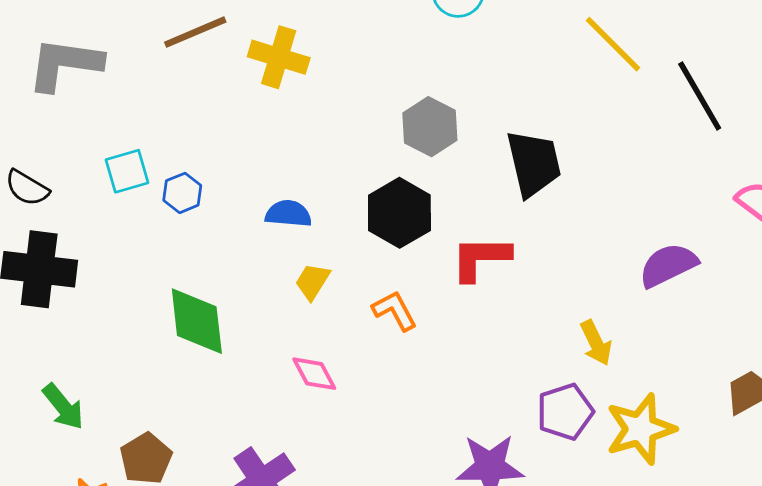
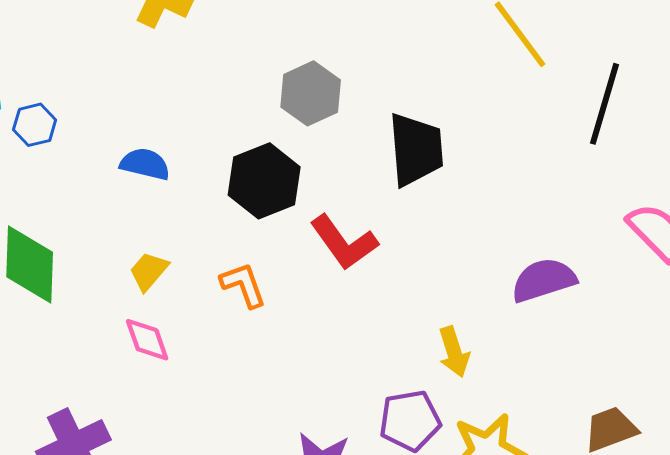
black line: (700, 96) -> (605, 104), turned 38
red L-shape: (481, 258) -> (344, 242), turned -134
yellow trapezoid: (312, 281) -> (149, 271), moved

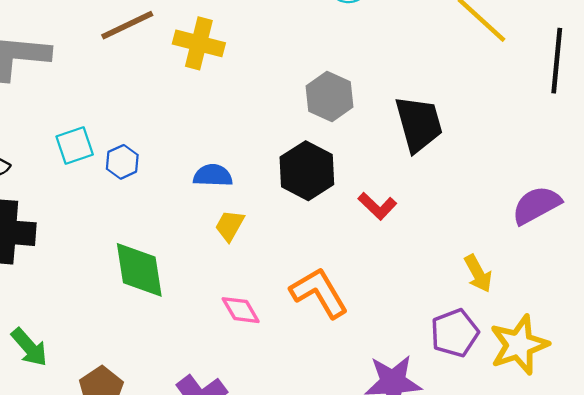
red L-shape: (344, 242) -> (377, 206), size x0.7
yellow trapezoid: (149, 271) -> (230, 226), moved
orange L-shape: (243, 285) -> (319, 293), moved, size x1.5

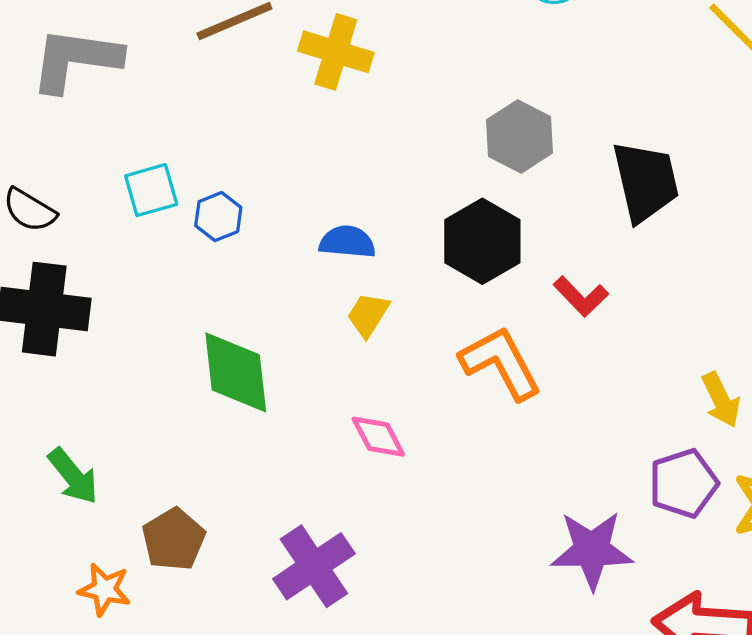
orange L-shape: (319, 293) -> (501, 363), moved

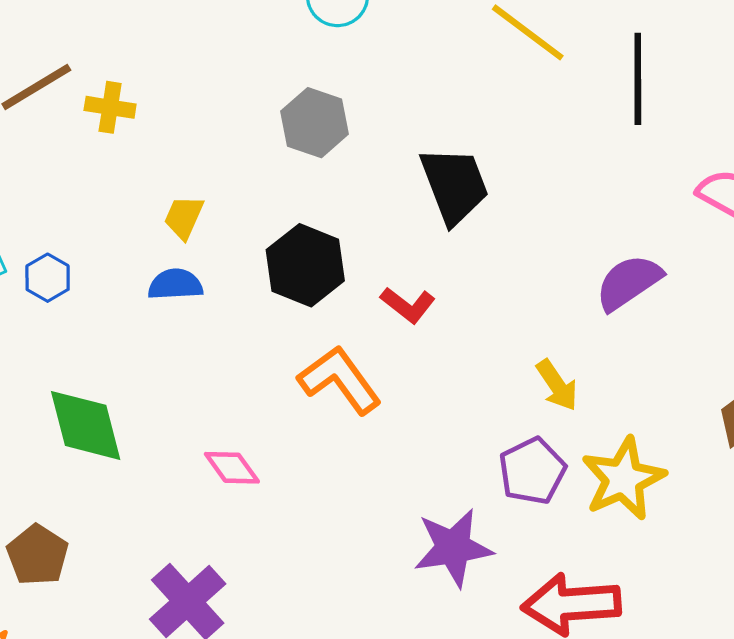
yellow cross: (336, 52) -> (110, 107), moved, size x0.7
gray hexagon: (520, 136) -> (315, 123), moved
yellow trapezoid: (368, 315) -> (184, 217), moved
brown pentagon: (174, 539) -> (37, 555), moved

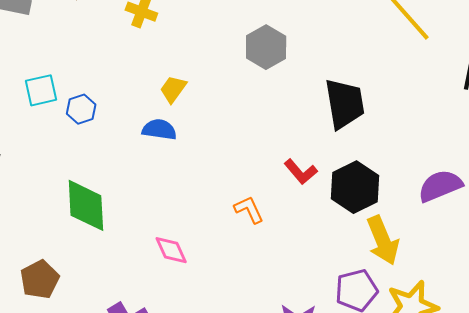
black hexagon: (305, 265) -> (355, 187), moved
orange L-shape: (340, 380) -> (249, 210), size x0.6
yellow arrow: (557, 385) -> (383, 240), size x1.4

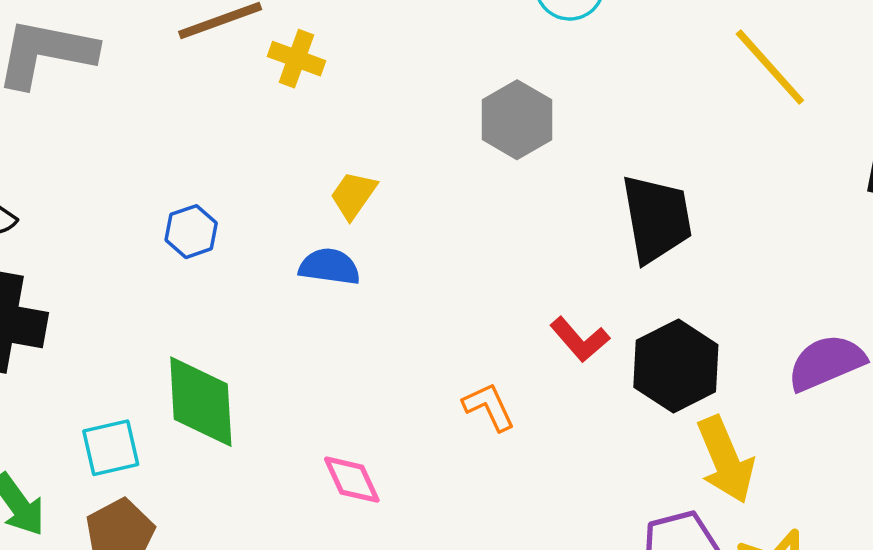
cyan square: (41, 90) -> (111, 448), moved

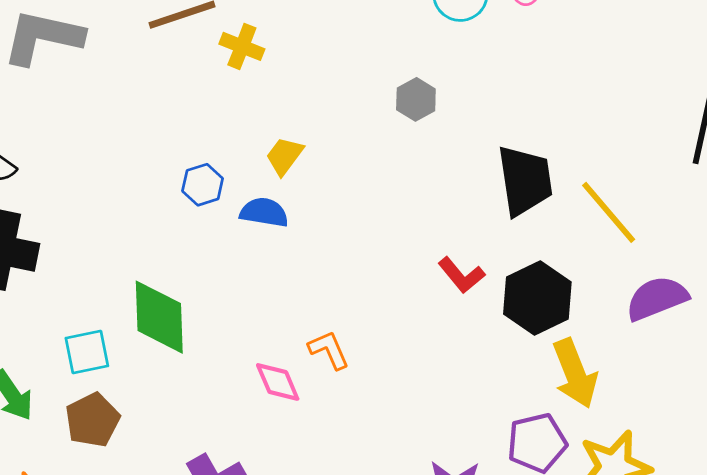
yellow line: (770, 67) -> (609, 212), moved
gray hexagon: (517, 120) -> (416, 99), size x0.7
blue hexagon: (191, 232) -> (203, 185), moved
orange L-shape: (489, 407) -> (329, 350), moved

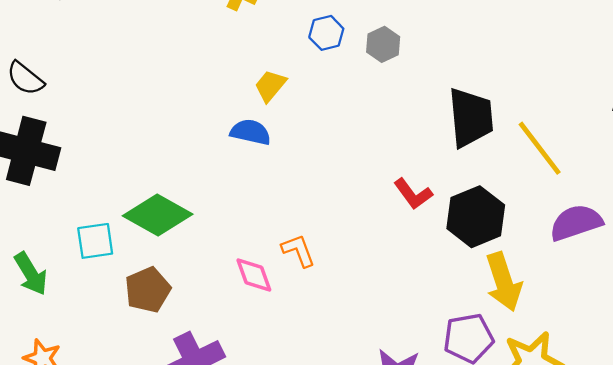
blue hexagon: (203, 185) -> (326, 33), moved
green diamond: (159, 317) -> (158, 215), turned -62
brown pentagon: (93, 420) -> (148, 290), moved

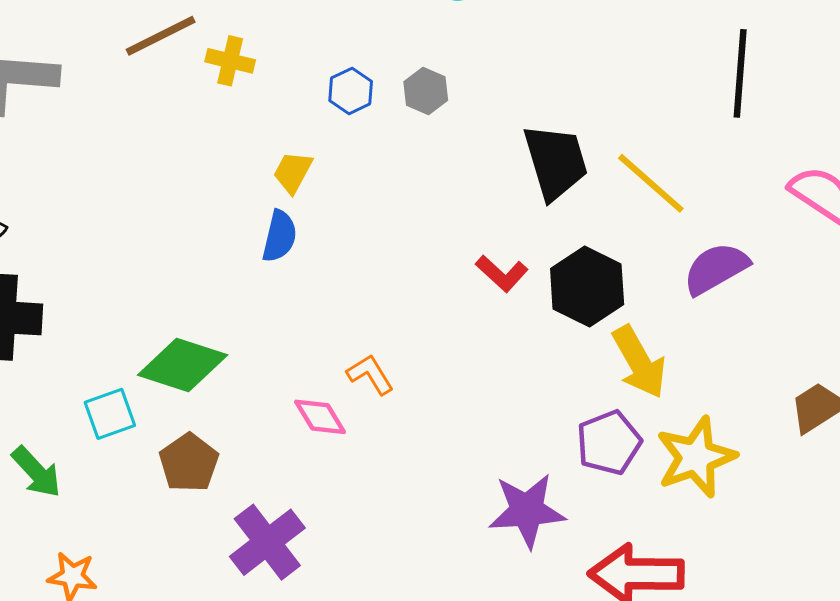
blue semicircle: (251, 132) -> (280, 236), turned 102

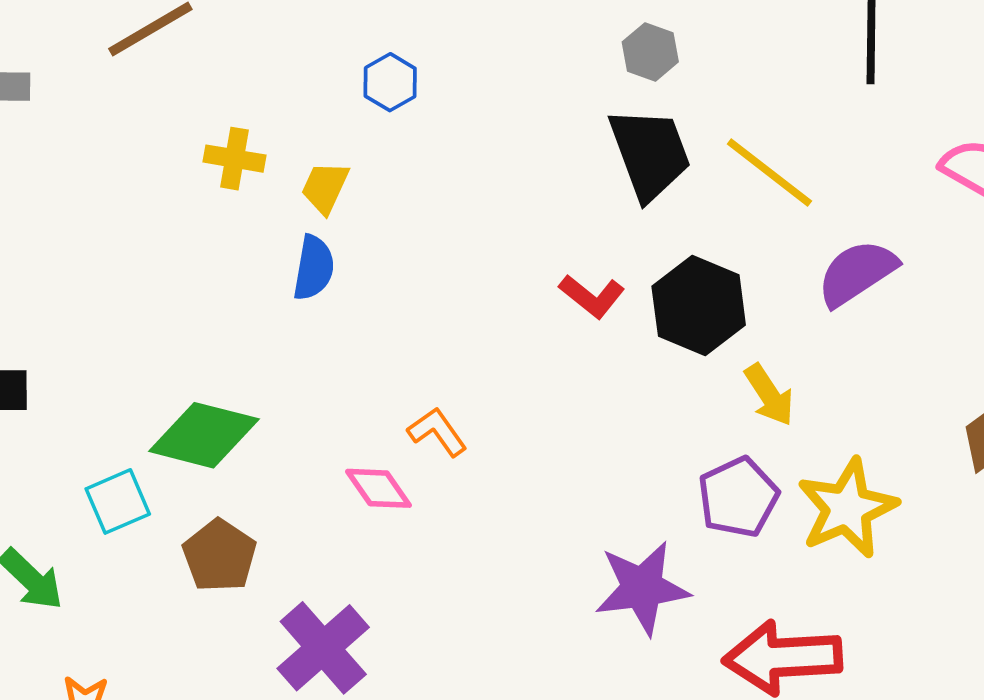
yellow cross: (230, 61) -> (235, 159), moved
gray hexagon: (426, 91) -> (650, 52), moved
yellow arrow: (639, 362) -> (769, 395), size x0.7

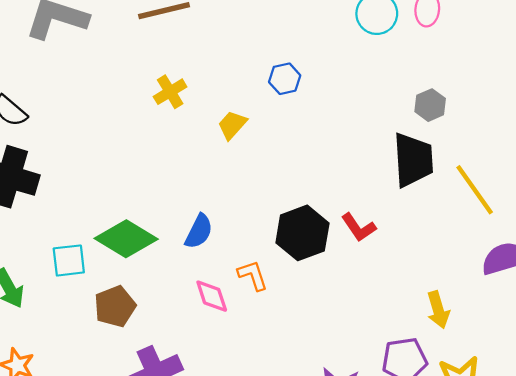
yellow cross: (235, 159) -> (170, 92), moved, turned 32
blue semicircle: (314, 268) -> (199, 231), moved
black hexagon: (699, 306) -> (302, 233), moved

